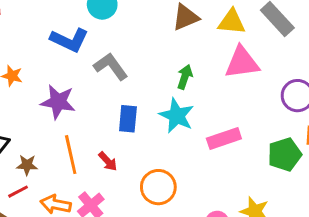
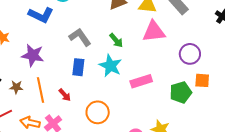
gray L-shape: (111, 66) -> (80, 37), moved
green arrow: (185, 77) -> (116, 40), turned 119
brown star: (27, 165) -> (16, 87), moved

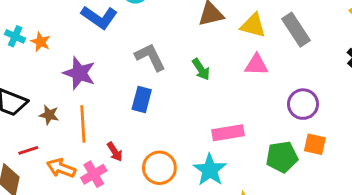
pink triangle: (154, 32) -> (256, 65), size x0.7
cyan star: (110, 66) -> (210, 170), moved
red arrow: (65, 95) -> (115, 152), moved

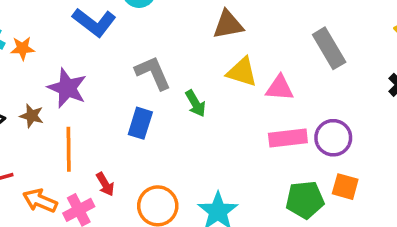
yellow triangle: (253, 25) -> (242, 72), moved
orange star: (41, 42) -> (22, 48), turned -30
green arrow: (201, 69) -> (195, 103), moved
brown star: (49, 115) -> (32, 116), moved
pink rectangle: (228, 133) -> (288, 138), moved

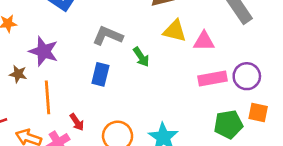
gray L-shape: (153, 73) -> (108, 36), turned -40

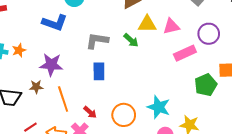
green arrow: (141, 57) -> (131, 40), moved
purple circle: (247, 76) -> (209, 34), moved

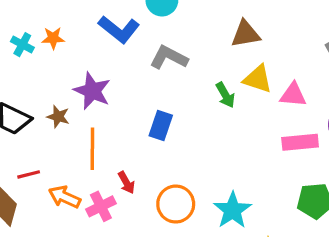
gray L-shape: (97, 41) -> (169, 57), moved
orange star: (19, 50) -> (53, 38), moved

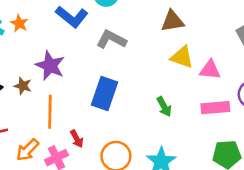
orange star: (53, 38) -> (19, 23), turned 30
green arrow: (225, 95) -> (164, 107), moved
blue rectangle: (161, 126) -> (104, 94), size x1.4
orange arrow: (65, 197) -> (27, 150), turned -70

